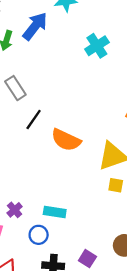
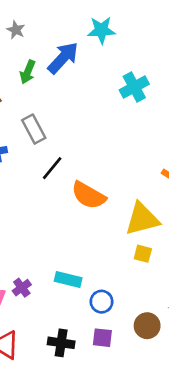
purple cross: (15, 210) -> (22, 288), moved
blue circle: (39, 235) -> (102, 302), moved
purple square: (87, 259) -> (102, 338), turned -30

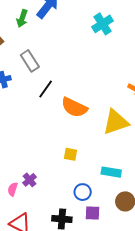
yellow square: (143, 254) -> (70, 154), moved
cyan rectangle: (68, 280) -> (111, 172), moved
blue circle: (102, 302) -> (83, 192), moved

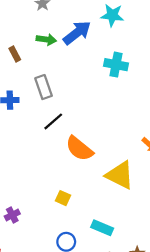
green arrow: (22, 19) -> (46, 39), turned -114
cyan cross: (103, 24) -> (116, 65), moved, turned 30
yellow triangle: (116, 122) -> (120, 175), turned 32

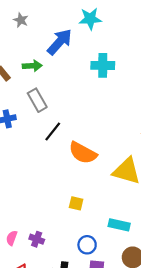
green arrow: (46, 39) -> (32, 66), moved
purple cross: (12, 215) -> (37, 239), moved, turned -32

